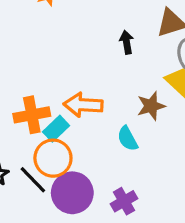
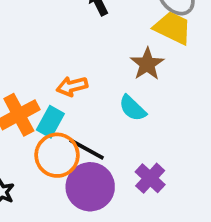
orange arrow: (83, 105) -> (72, 86), size x0.7
black line: (33, 180) -> (87, 149), moved

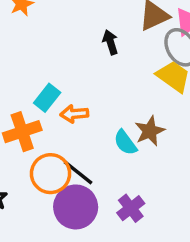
brown star: (147, 64) -> (150, 131), moved
cyan rectangle: (50, 122) -> (47, 98), moved

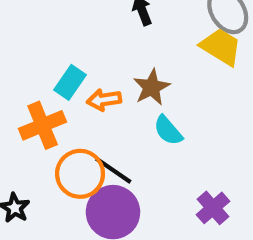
brown star: (150, 131) -> (152, 87), moved
purple cross: (131, 208) -> (213, 208), moved

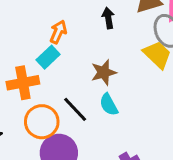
orange arrow: (104, 100) -> (58, 32), moved, turned 110
black line: (113, 170) -> (75, 109), moved

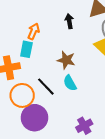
cyan rectangle: (48, 57) -> (26, 49), turned -35
brown star: (104, 72) -> (66, 60), turned 30

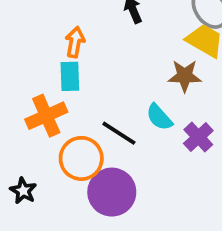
brown star: (66, 60) -> (185, 76), moved
purple cross: (84, 126) -> (198, 137), moved

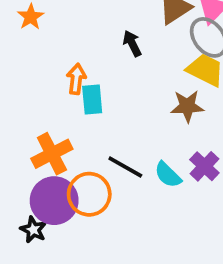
cyan rectangle: (70, 76) -> (92, 100), moved
cyan semicircle: (159, 117) -> (168, 175), moved
purple circle: (112, 192) -> (54, 201), moved

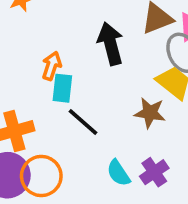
black arrow: (132, 43) -> (110, 44), size x1.6
black line: (125, 167) -> (83, 122), moved

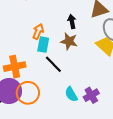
black arrow: (110, 44) -> (72, 22), size x0.6
brown star: (150, 113) -> (69, 41), moved

